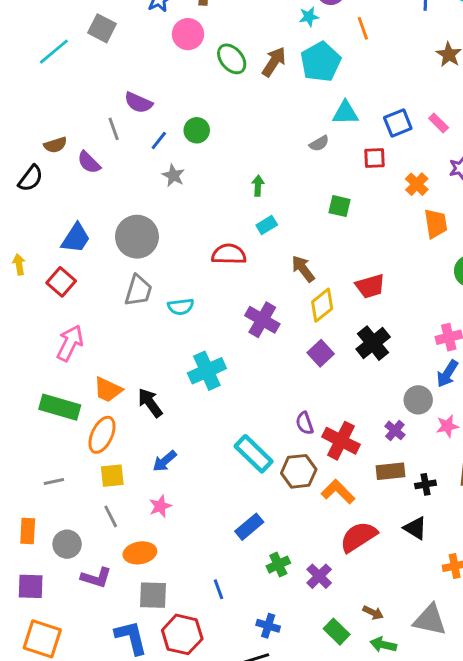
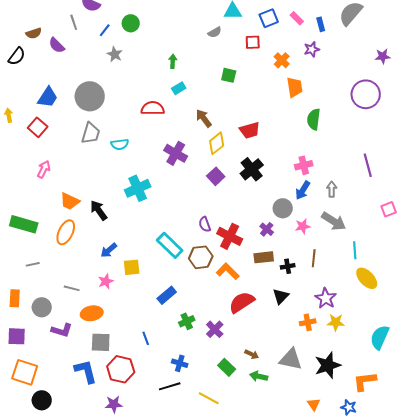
pink arrow: (70, 343) -> (44, 169), size x0.7
green rectangle: (60, 407) -> (24, 224), moved
yellow square: (112, 476) -> (132, 267), moved
gray line: (111, 516) -> (72, 288), turned -49
black triangle: (415, 528) -> (281, 296), turned 42

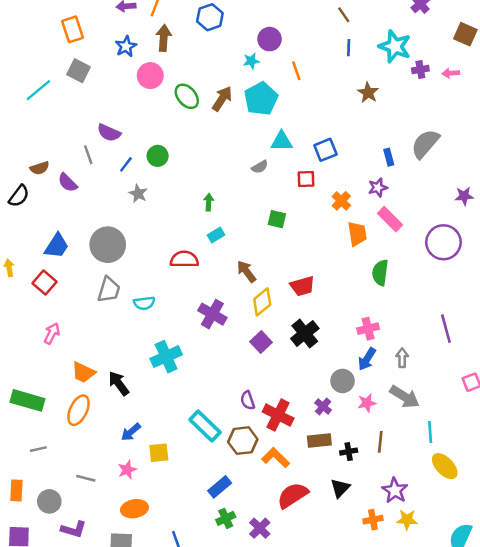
pink rectangle: (297, 18) -> (390, 219), moved, size x1.5
blue rectangle: (167, 295) -> (220, 487), moved
orange ellipse: (92, 313) -> (134, 509), moved

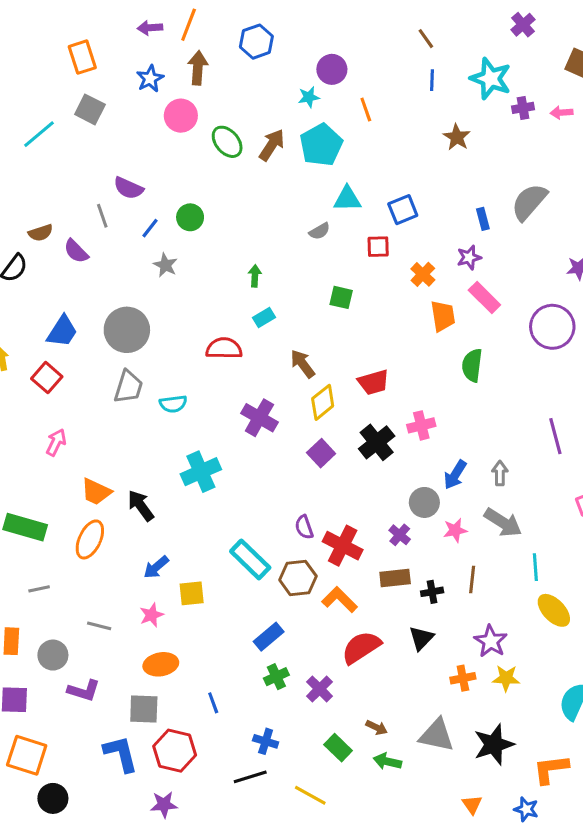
pink cross: (368, 329) -> (421, 425), moved

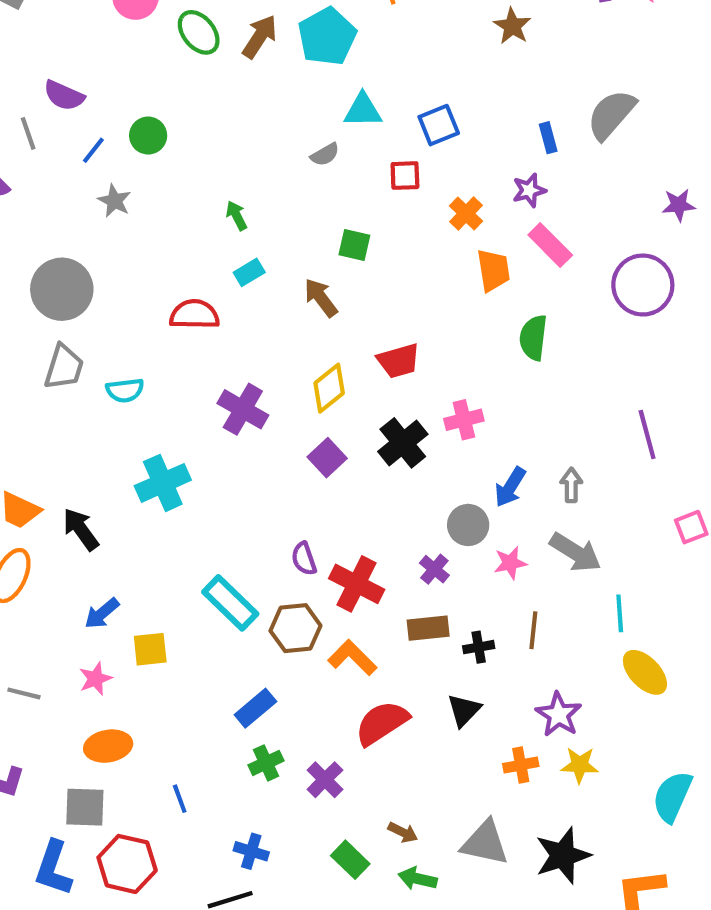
green arrow: (255, 276) -> (237, 216), turned -30
brown arrow: (303, 364) -> (321, 298), moved
blue L-shape: (121, 754) -> (53, 868), turned -147

